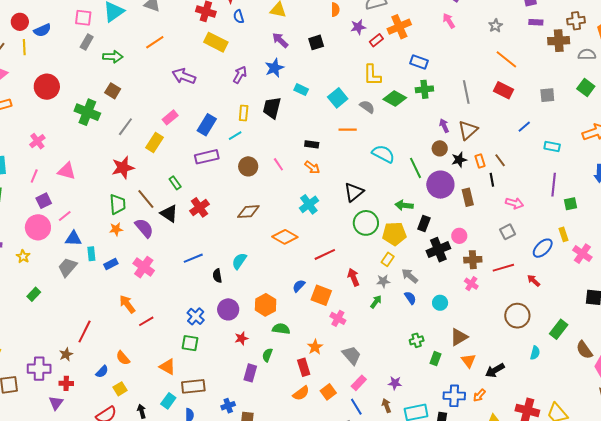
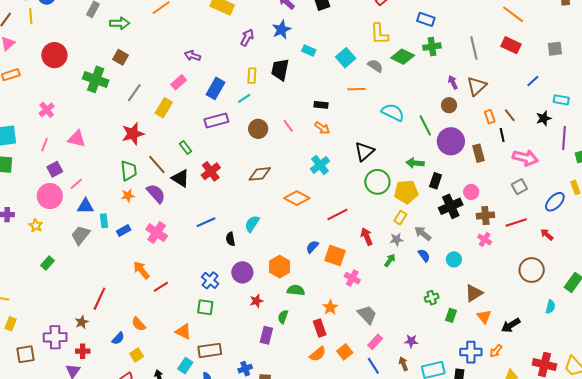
purple arrow: (184, 76) -> (193, 56), moved, size x0.7
black star: (459, 160) -> (544, 118), moved
pink arrow: (514, 203) -> (525, 158), size x1.4

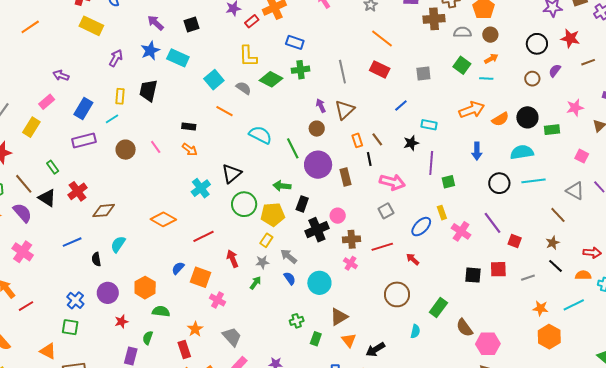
cyan rectangle: (309, 51) -> (178, 58), moved, size x1.5
orange line: (357, 89) -> (224, 111), turned 30
cyan cross: (320, 165) -> (201, 188), moved
brown diamond: (260, 174) -> (104, 211), moved
cyan circle: (454, 259) -> (319, 283), size x1.5

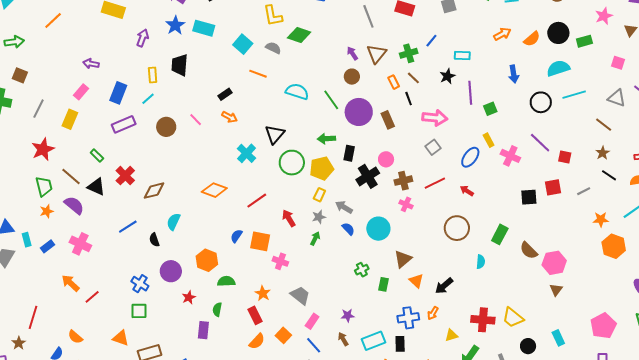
green cross: (300, 70) -> (409, 53), moved
orange arrow: (472, 110) -> (502, 34), size x0.7
black rectangle: (189, 126) -> (225, 94), turned -32

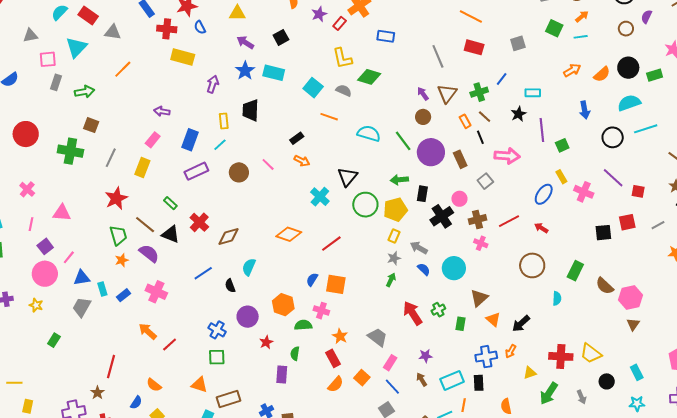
gray square: (433, 147) -> (485, 181), moved
red arrow: (289, 218) -> (413, 313), moved, size x1.4
pink cross: (280, 261) -> (321, 311), moved

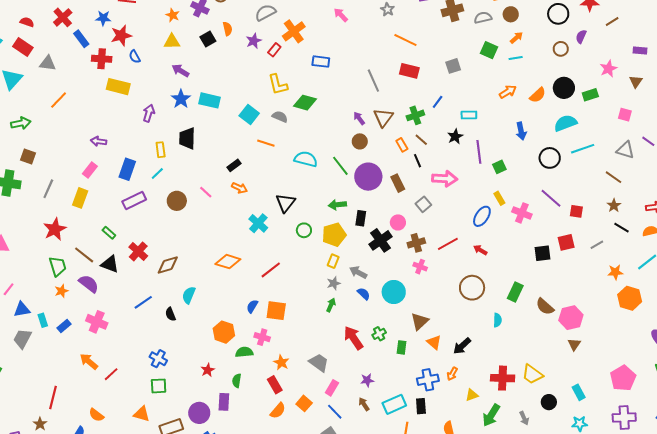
black square: (281, 37) -> (208, 39), moved
green circle: (365, 205) -> (304, 230), size x0.6
purple circle: (248, 317) -> (199, 413), moved

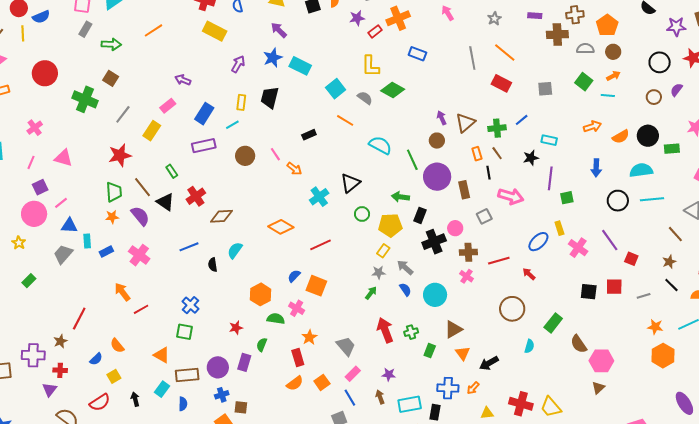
gray line: (373, 81) -> (472, 58), moved
orange arrow: (240, 188) -> (294, 169), moved

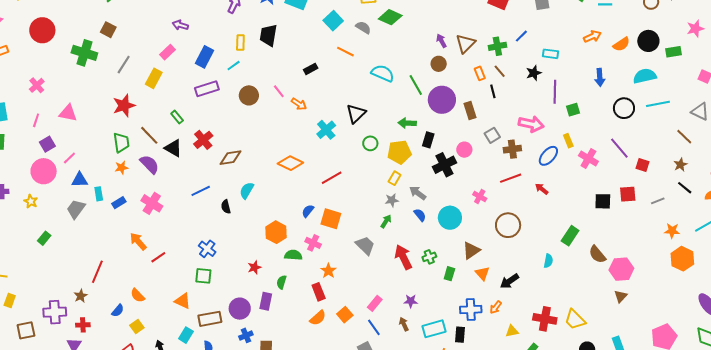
pink arrow: (511, 196) -> (531, 124), moved
brown cross: (468, 252) -> (512, 149), moved
brown circle: (512, 309) -> (508, 225), moved
gray trapezoid: (346, 346) -> (365, 245), moved

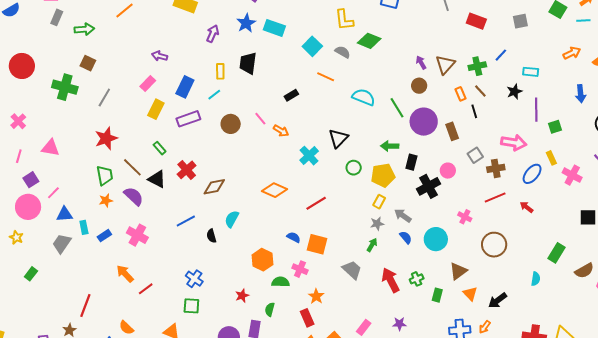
yellow rectangle: (154, 78) -> (156, 109), moved
blue semicircle: (308, 211) -> (294, 237), turned 80
brown semicircle: (597, 254) -> (584, 271), turned -78

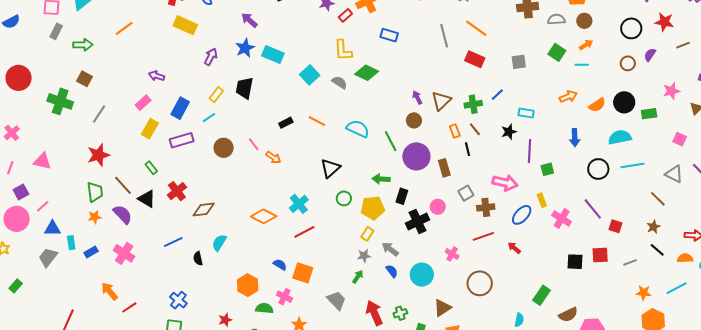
yellow rectangle: (220, 71) -> (216, 95), turned 35
orange line: (326, 77) -> (317, 121), moved
cyan cross: (309, 156) -> (299, 204), moved

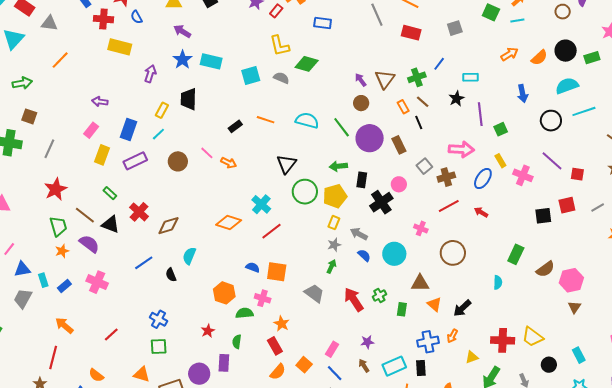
cyan square: (310, 75) -> (251, 75), turned 36
green circle: (344, 198) -> (305, 192), size x1.6
orange arrow: (110, 291) -> (64, 326), moved
brown triangle: (442, 308) -> (420, 283), turned 42

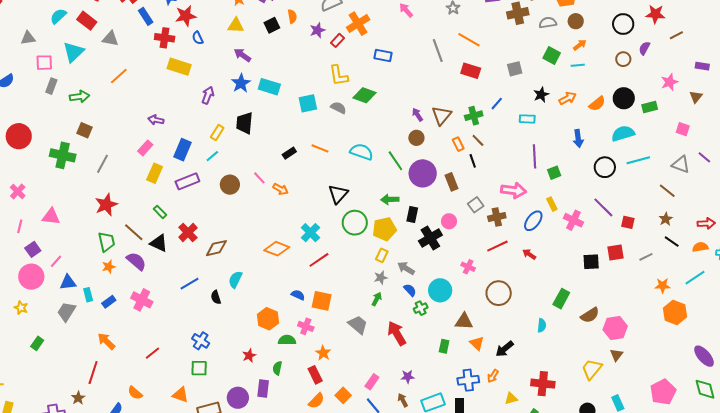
black star: (457, 99) -> (541, 95), moved
green cross: (379, 295) -> (421, 308), moved
yellow trapezoid: (532, 337) -> (592, 369), moved, turned 90

